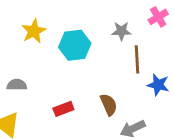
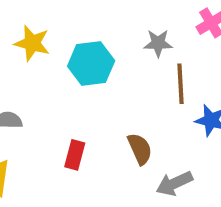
yellow star: (34, 31) -> (32, 43), turned -30
red rectangle: (63, 109) -> (75, 155), turned -54

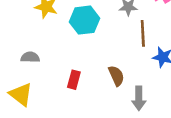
gray arrow: (174, 183) -> (139, 98), turned -65

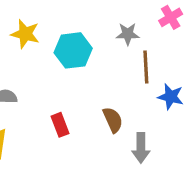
red rectangle: (74, 80) -> (60, 125), turned -36

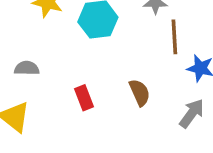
gray arrow: (141, 148) -> (192, 113), moved, turned -144

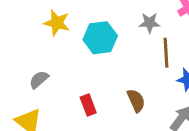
gray semicircle: (27, 68) -> (39, 80), turned -42

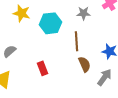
brown line: (166, 53) -> (77, 41), moved
brown semicircle: (136, 101) -> (85, 64), moved

